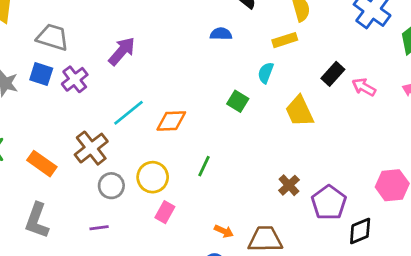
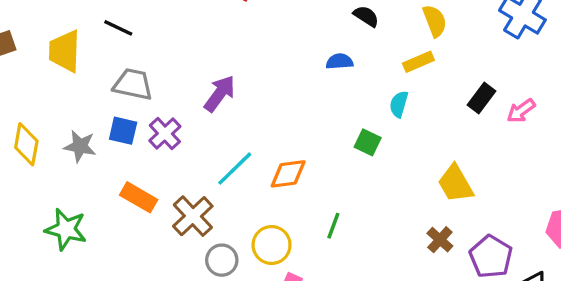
pink arrow: (364, 87) -> (521, 111), turned -60
yellow trapezoid: (299, 111) -> (456, 184), moved
orange rectangle: (42, 164) -> (139, 197), moved

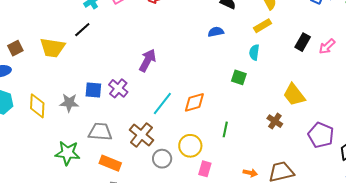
black line: (118, 28) -> (82, 30), turned -60
yellow trapezoid: (65, 51) -> (52, 48), turned -76
gray trapezoid: (133, 84) -> (100, 132), moved
orange rectangle: (139, 197) -> (110, 163), moved
brown cross: (440, 240) -> (275, 121), moved

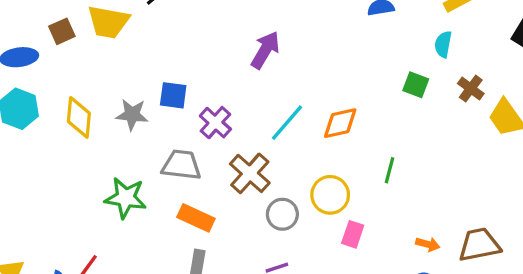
brown square: (15, 48) -> (62, 31), moved
purple cross: (118, 88) -> (215, 123), moved
brown cross: (275, 121) -> (471, 89), moved

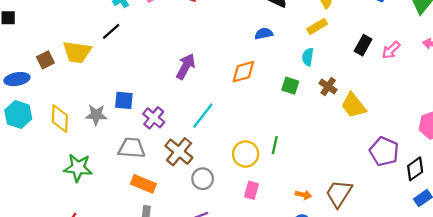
orange diamond: (340, 123) -> (243, 72), moved
yellow circle: (330, 195) -> (246, 154), moved
green star: (126, 198) -> (78, 168), moved
brown trapezoid: (479, 245) -> (339, 193), turned -44

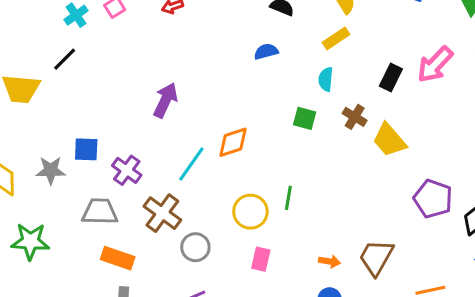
black rectangle: (363, 45) -> (391, 77), moved
pink arrow: (391, 50) -> (435, 65), size x1.5
orange diamond: (243, 72) -> (233, 142), moved

